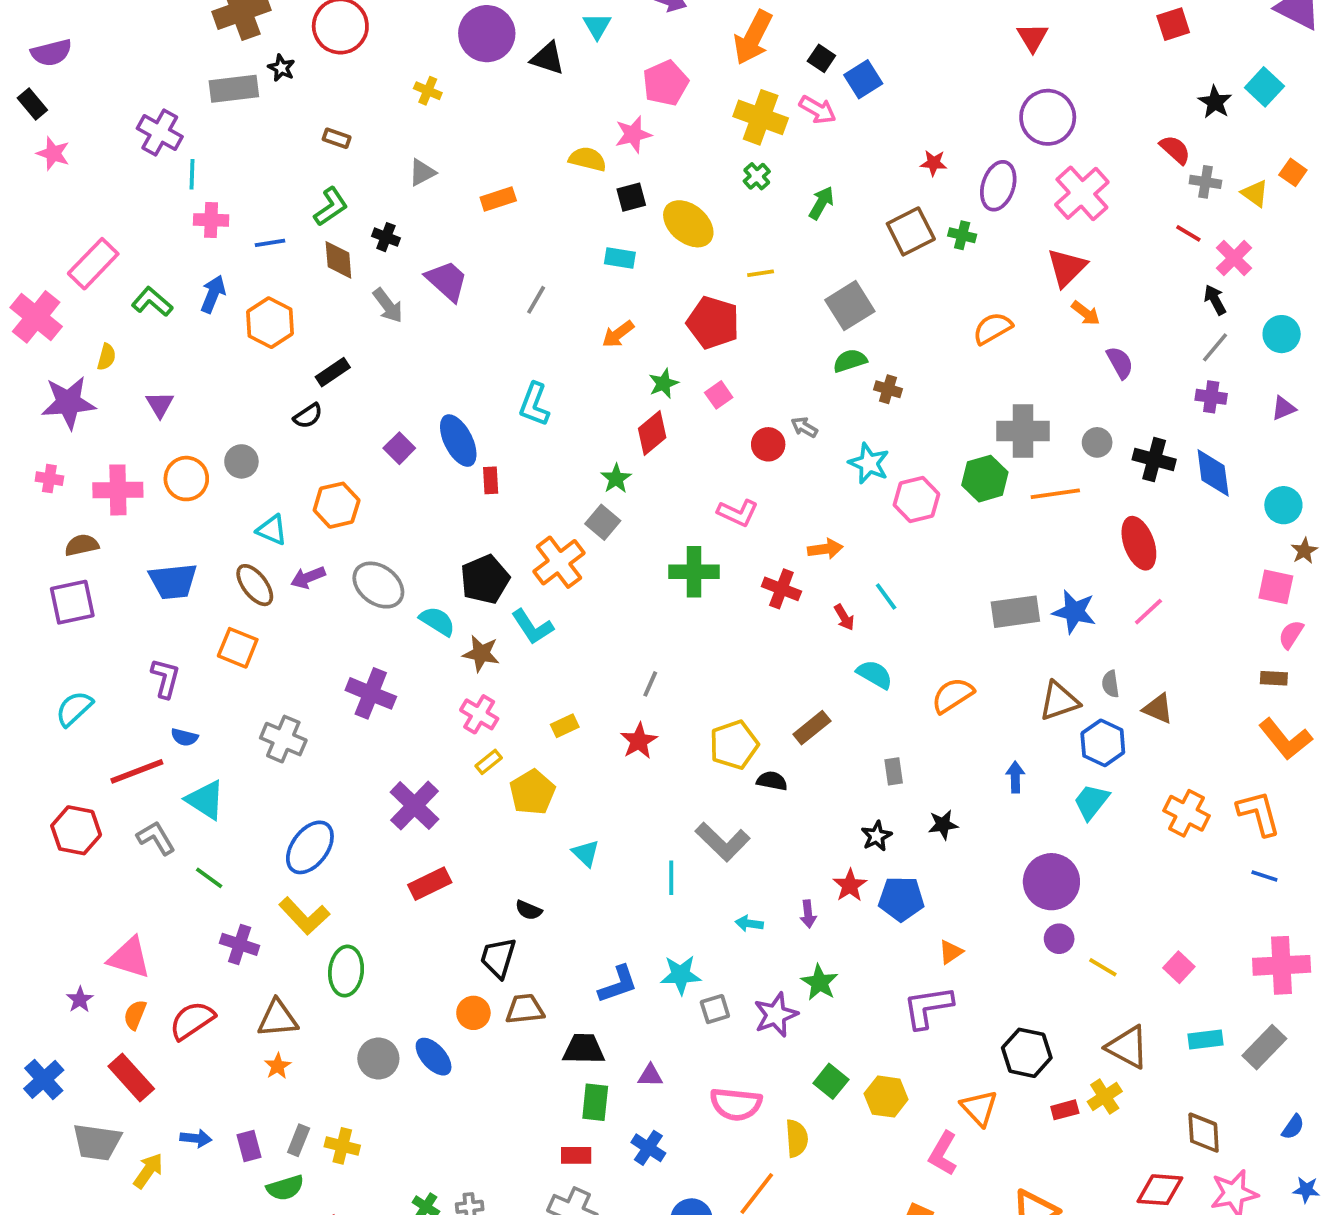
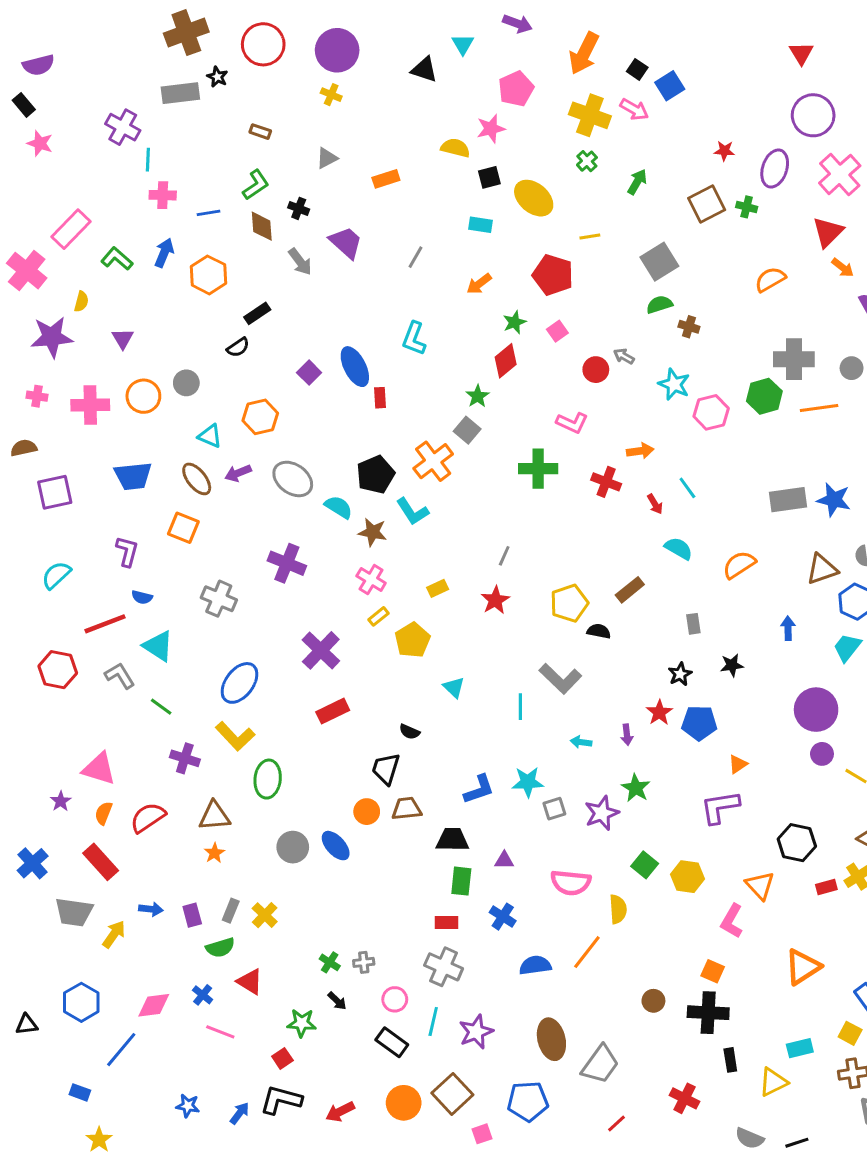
purple circle: (487, 34) -> (337, 50), moved
brown semicircle: (82, 545) -> (24, 448), moved
yellow cross: (342, 1146) -> (265, 915), turned 30

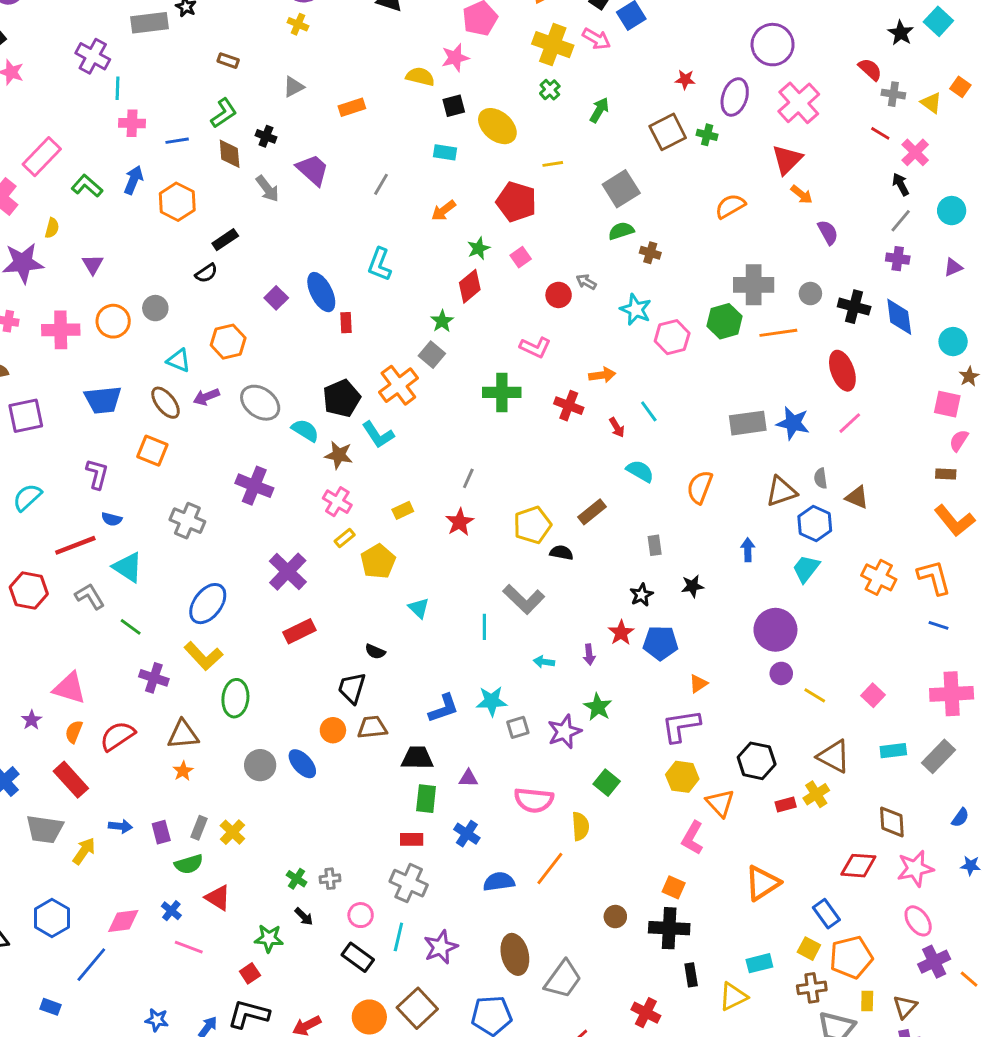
orange semicircle: (739, 565) -> (700, 487), turned -36
yellow hexagon: (687, 877) -> (682, 777), moved

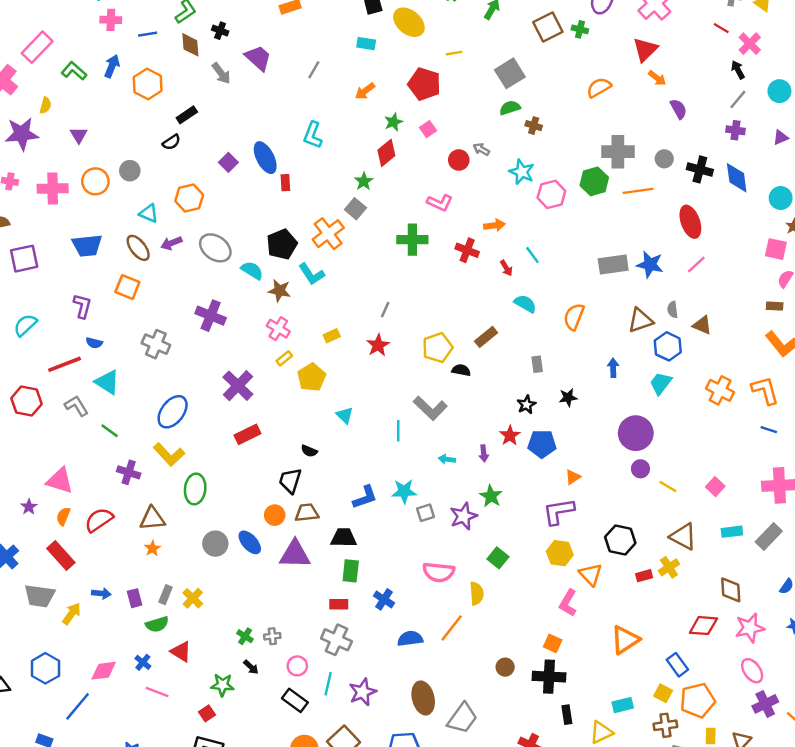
purple triangle: (468, 778) -> (295, 554), moved, size x2.0

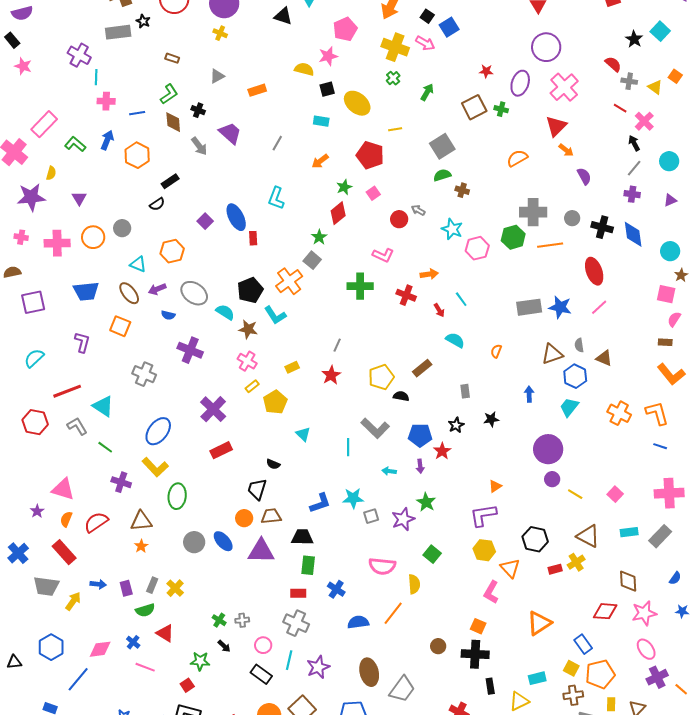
orange semicircle: (574, 317) -> (496, 351), size x0.6
blue semicircle: (94, 343) -> (168, 315), moved
blue pentagon: (542, 444) -> (420, 435), moved

